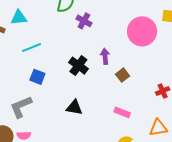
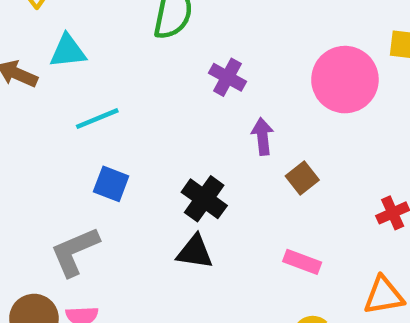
purple cross: (84, 21) -> (227, 77), moved
black cross: (78, 66) -> (204, 199), moved

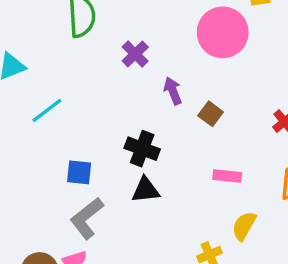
purple cross: (227, 77) -> (135, 54), turned 32
blue square: (111, 184) -> (79, 172), moved
gray L-shape: (75, 251) -> (87, 218), moved

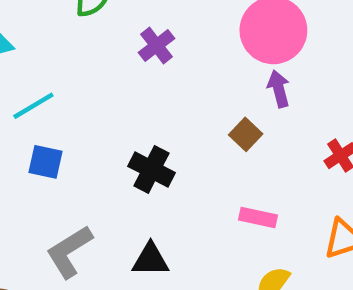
purple arrow: (173, 91) -> (279, 89), moved
blue square: (79, 172) -> (46, 162), moved
black triangle: (146, 190) -> (150, 260), moved

